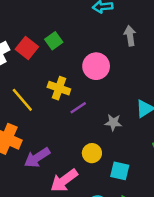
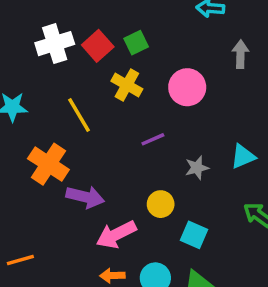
yellow cross: (59, 88) -> (127, 85), moved
gray star: (113, 122) -> (197, 168), turned -30
purple arrow: (37, 158) -> (85, 197), turned -144

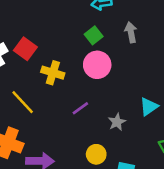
green square: (136, 43) -> (94, 35), moved

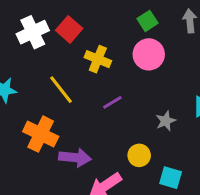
purple line: (80, 108) -> (112, 102), moved

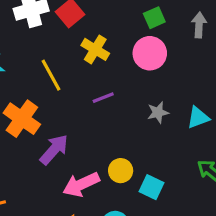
gray star: (166, 121) -> (158, 112), moved
yellow circle: (139, 155) -> (121, 171), moved
purple arrow: (75, 158) -> (54, 149), turned -64

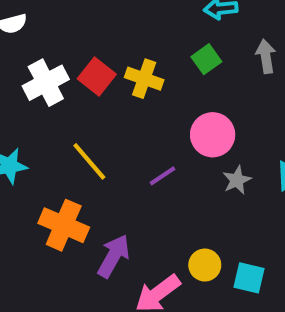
yellow cross: (95, 49) -> (144, 79), moved
pink circle: (150, 53) -> (213, 135), moved

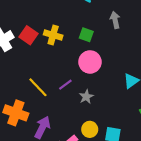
green square: (206, 59) -> (86, 35), moved, turned -32
yellow line: (89, 161) -> (38, 87), moved
gray star: (237, 180) -> (86, 97), moved

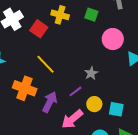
red square: (29, 35) -> (39, 29), moved
pink circle: (90, 62) -> (113, 39), moved
purple line: (65, 85) -> (75, 91), moved

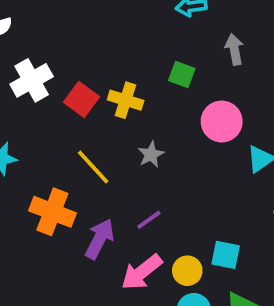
yellow cross: (60, 15) -> (126, 100), moved
gray star: (91, 73) -> (151, 155), moved
yellow circle: (94, 104) -> (187, 271), moved

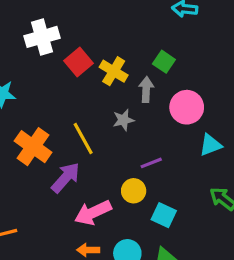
gray arrow: (234, 49) -> (146, 90), moved
yellow line: (93, 167) -> (83, 139), moved
purple line: (149, 220) -> (151, 163), moved
yellow circle: (187, 271) -> (134, 191), moved

